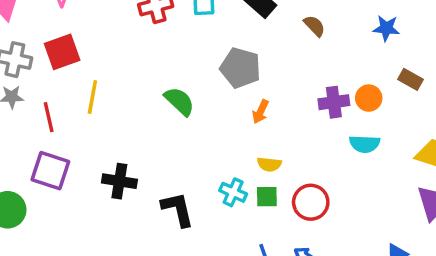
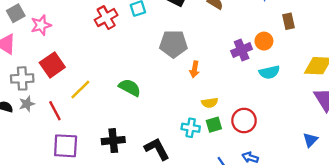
brown rectangle: (411, 79) -> (288, 21), turned 63
yellow line: (92, 97) -> (80, 90), turned 50
green semicircle: (179, 101) -> (130, 88), moved

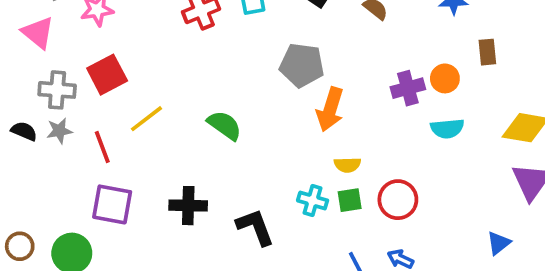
orange arrow: (195, 69) -> (330, 109), size x1.6

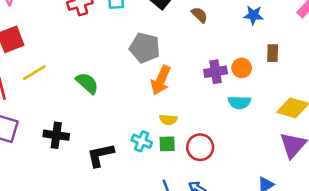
black L-shape: (255, 227) -> (100, 155), turned -88

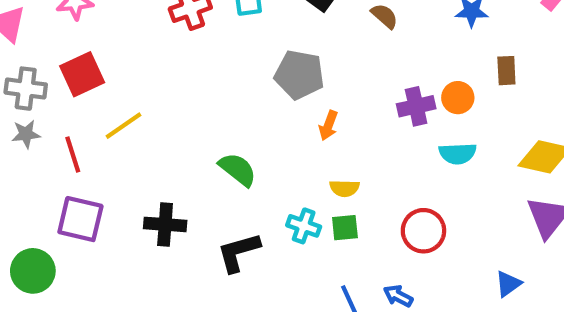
orange arrow: (161, 80) -> (328, 126), size x0.6
green semicircle: (87, 83) -> (238, 169), moved
red circle: (200, 147) -> (423, 231), moved

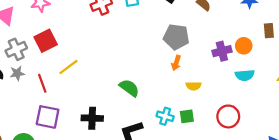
gray pentagon: (299, 75) -> (176, 37), moved
gray cross: (26, 89) -> (16, 49), turned -30
yellow semicircle: (344, 188) -> (194, 86), moved

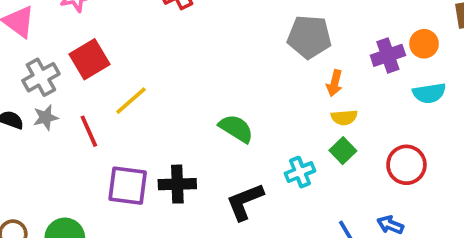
orange arrow: (176, 63) -> (334, 83), moved
cyan cross: (165, 116) -> (300, 172), turned -35
green square: (187, 116) -> (343, 151), moved, turned -32
purple square: (48, 117) -> (128, 186), moved

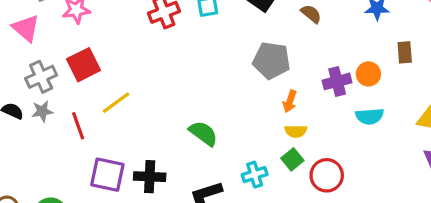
red circle: (406, 165) -> (327, 175), moved

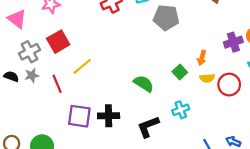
gray pentagon: (271, 60) -> (166, 18), moved
green square: (292, 159) -> (180, 72), moved
red circle: (327, 175) -> (229, 85), moved

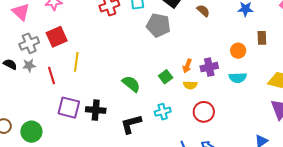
purple cross: (233, 42) -> (209, 67), moved
yellow line: (82, 66) -> (76, 62), turned -48
red circle: (229, 85) -> (204, 112), moved

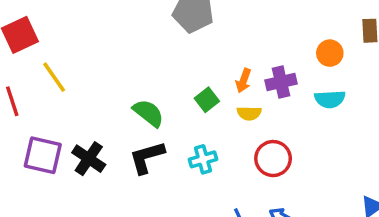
yellow line: (76, 62) -> (54, 77), turned -42
black cross: (96, 110) -> (89, 159), turned 30
black L-shape: (131, 124) -> (147, 157), moved

